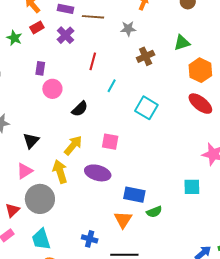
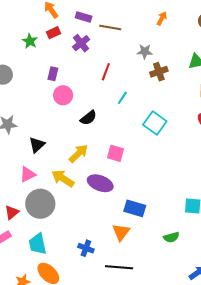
gray star: (128, 29) -> (145, 51), moved
yellow arrow: (60, 172) -> (63, 178), turned -45
green semicircle: (154, 212) -> (171, 237), moved

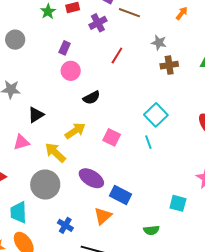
cyan line: (122, 98) -> (148, 142), moved, turned -64
purple ellipse: (100, 183) -> (91, 178), moved
gray circle: (40, 204) -> (45, 185), moved

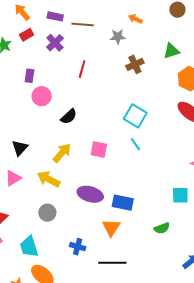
orange arrow: (182, 13) -> (135, 19), moved, turned -88
gray star: (159, 43) -> (118, 37), moved
gray circle: (45, 185) -> (47, 213), size x0.6

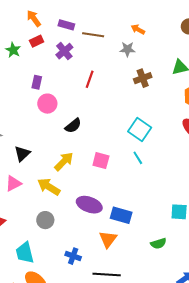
orange arrow: (135, 19) -> (138, 29), moved

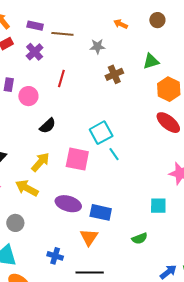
orange arrow: (138, 29) -> (121, 24), moved
pink circle: (47, 104) -> (28, 96), moved
cyan square: (140, 130) -> (101, 133), moved, turned 30
pink square: (101, 161) -> (77, 159), size x1.4
gray circle: (45, 220) -> (15, 223), moved

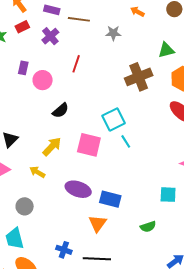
brown cross: (114, 74) -> (139, 77), moved, size x1.5
yellow arrow: (27, 188) -> (37, 172), size x0.7
blue cross: (55, 256) -> (64, 250), moved

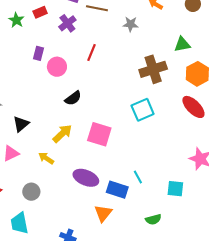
cyan square: (114, 119) -> (143, 110), moved
cyan line: (126, 141) -> (138, 177), moved

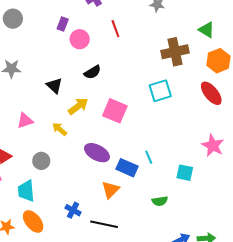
green triangle: (182, 44) -> (207, 30), turned 36
red line: (91, 52) -> (115, 29), turned -48
black triangle: (21, 124) -> (54, 86), moved, turned -42

